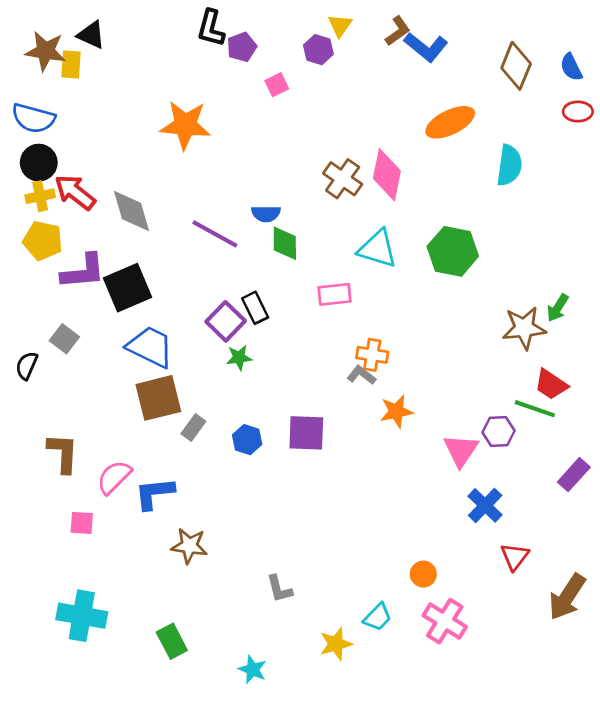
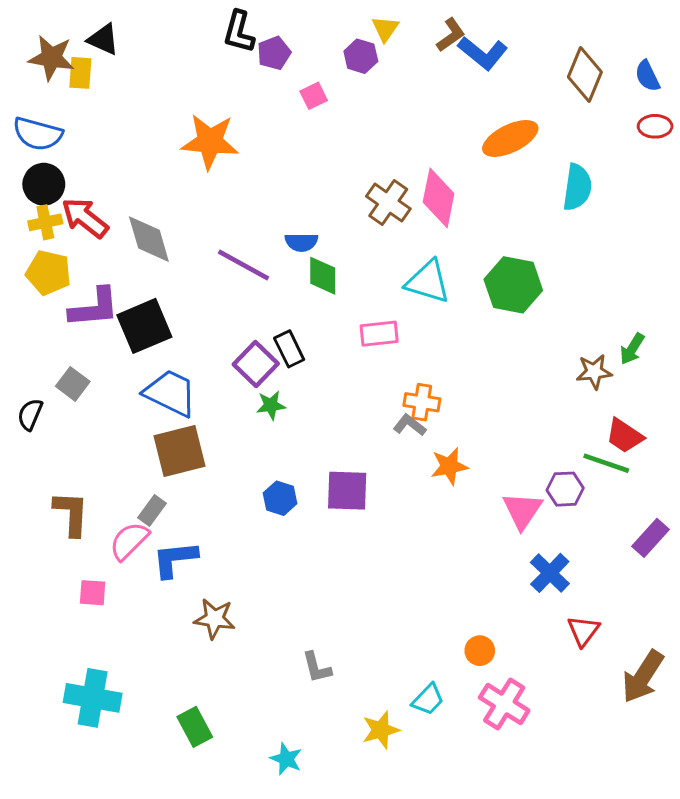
brown star: (524, 328) -> (594, 372), size x0.7
gray rectangle: (193, 427) -> (152, 510), moved

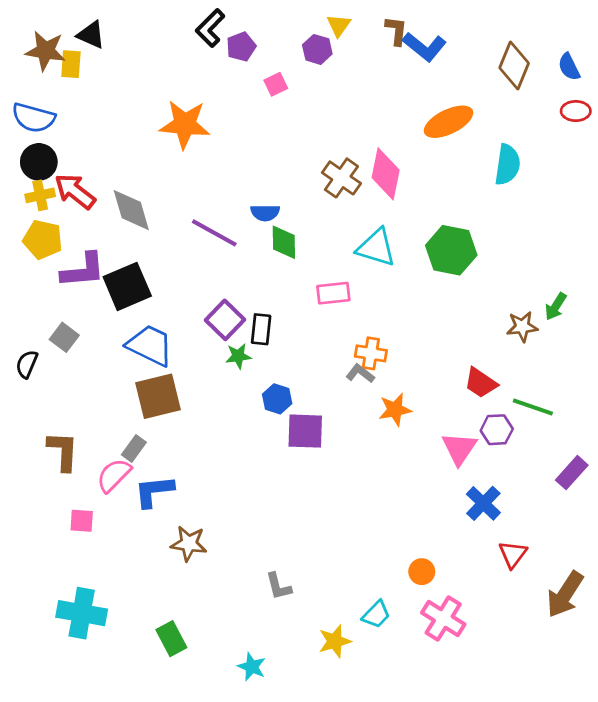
black L-shape: (239, 32) -> (210, 28), turned 30
brown L-shape: (451, 35) -> (396, 31), turned -48
black rectangle: (289, 349) -> (261, 329), moved, turned 32
red trapezoid: (625, 436) -> (481, 383), moved
blue hexagon: (280, 498) -> (277, 399), moved

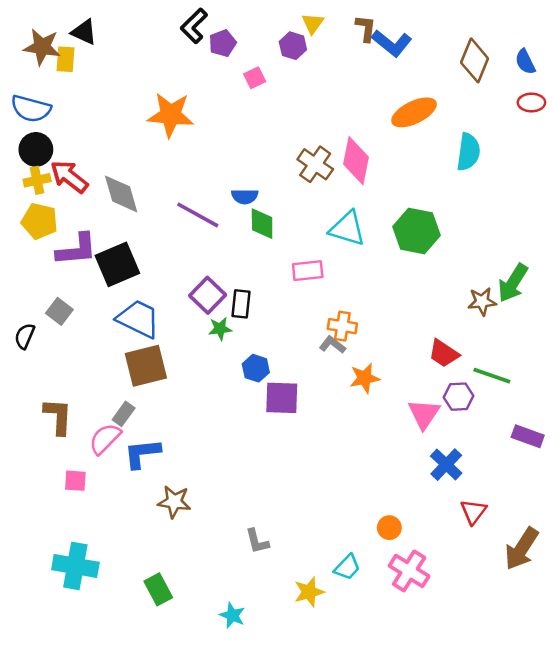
green arrow: (556, 307) -> (513, 283), size x1.5
purple rectangle: (572, 473) -> (528, 436), turned 68

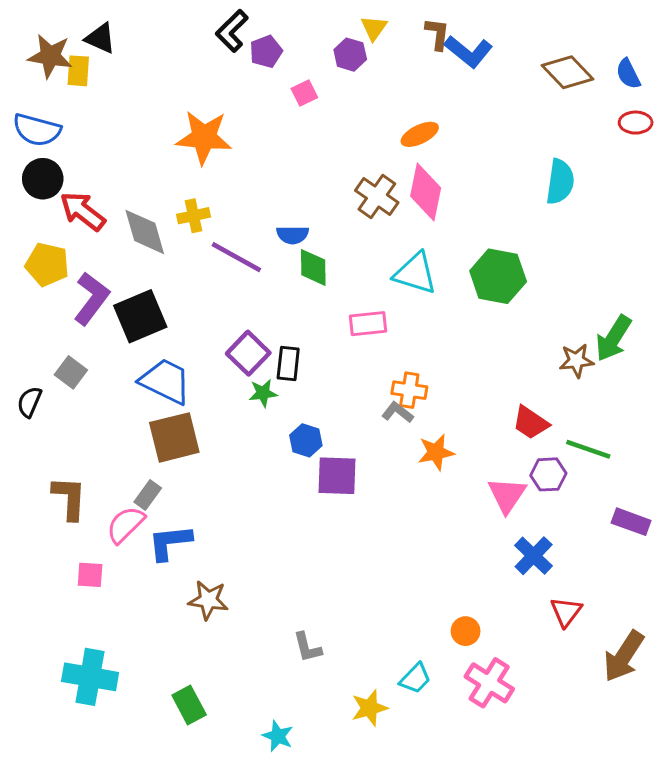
brown diamond: (475, 60) -> (568, 72), turned -66
orange ellipse: (414, 112) -> (420, 134), moved, size x0.7
yellow cross: (37, 180) -> (194, 216), moved
purple L-shape: (77, 250) -> (92, 298), turned -48

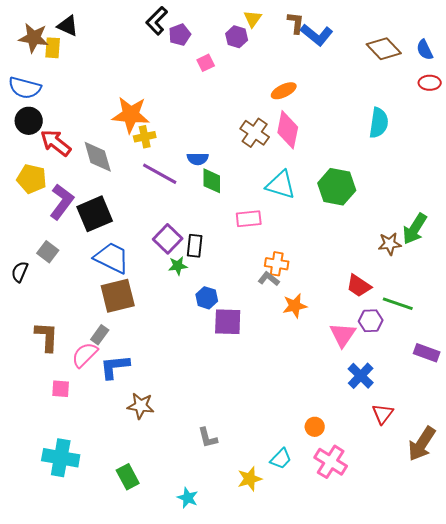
orange star: (204, 137) -> (131, 115), moved
yellow cross: (194, 216) -> (145, 137), moved

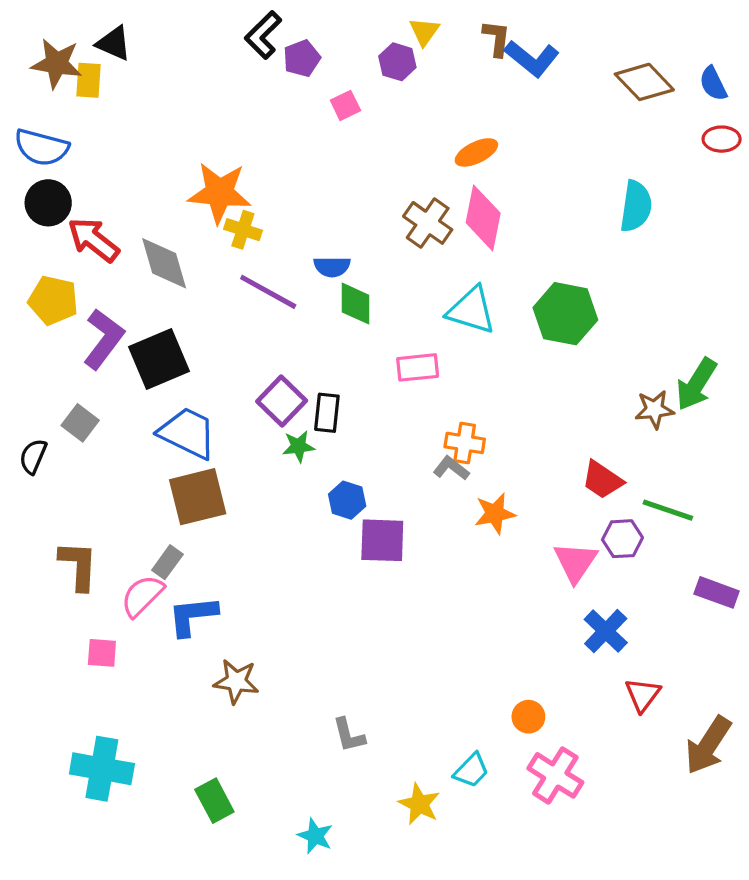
yellow cross: (145, 137) -> (243, 230), turned 30
yellow star: (250, 479) -> (419, 804), turned -30

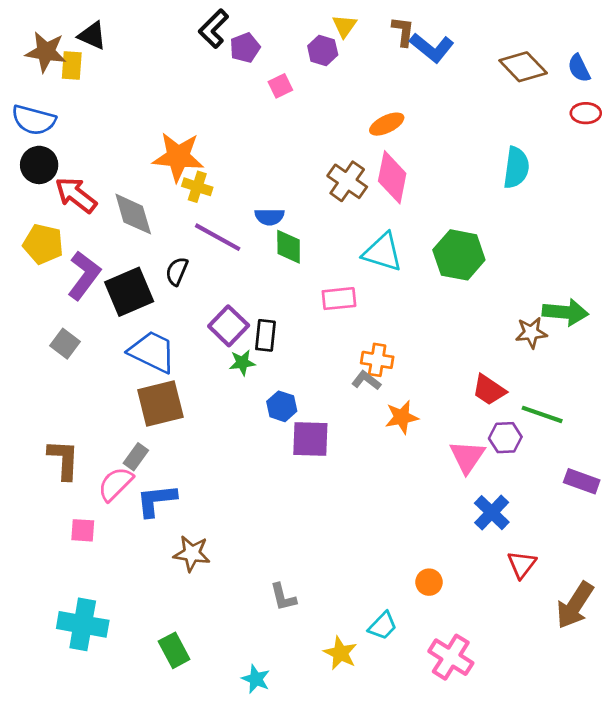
green arrow: (696, 384) -> (565, 312), turned -117
black semicircle: (33, 456) -> (177, 271), moved
pink cross: (555, 775) -> (451, 657), moved

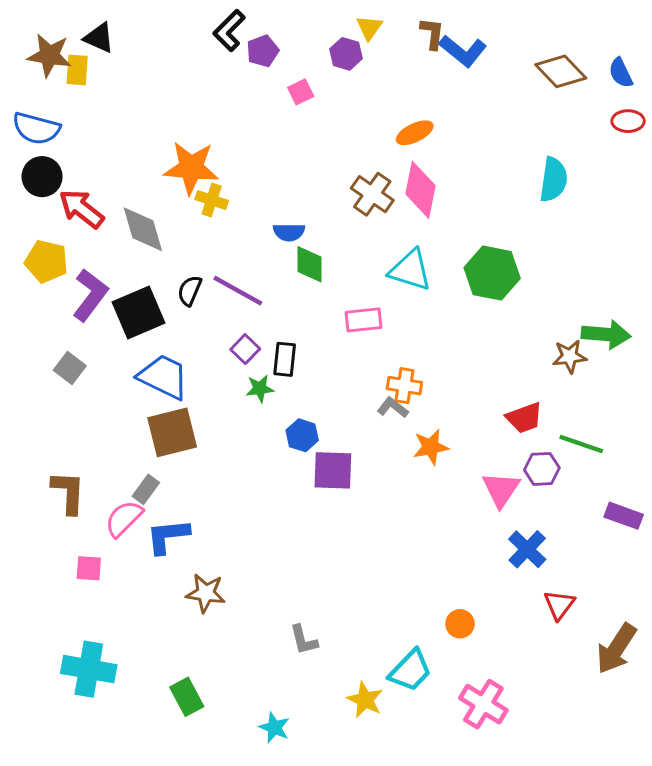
purple line: (218, 237) -> (238, 291), moved
purple square: (229, 326) -> (245, 349), size x0.7
red trapezoid: (489, 390) -> (524, 418), turned -54
cyan trapezoid: (383, 626) -> (410, 671), size x1.4

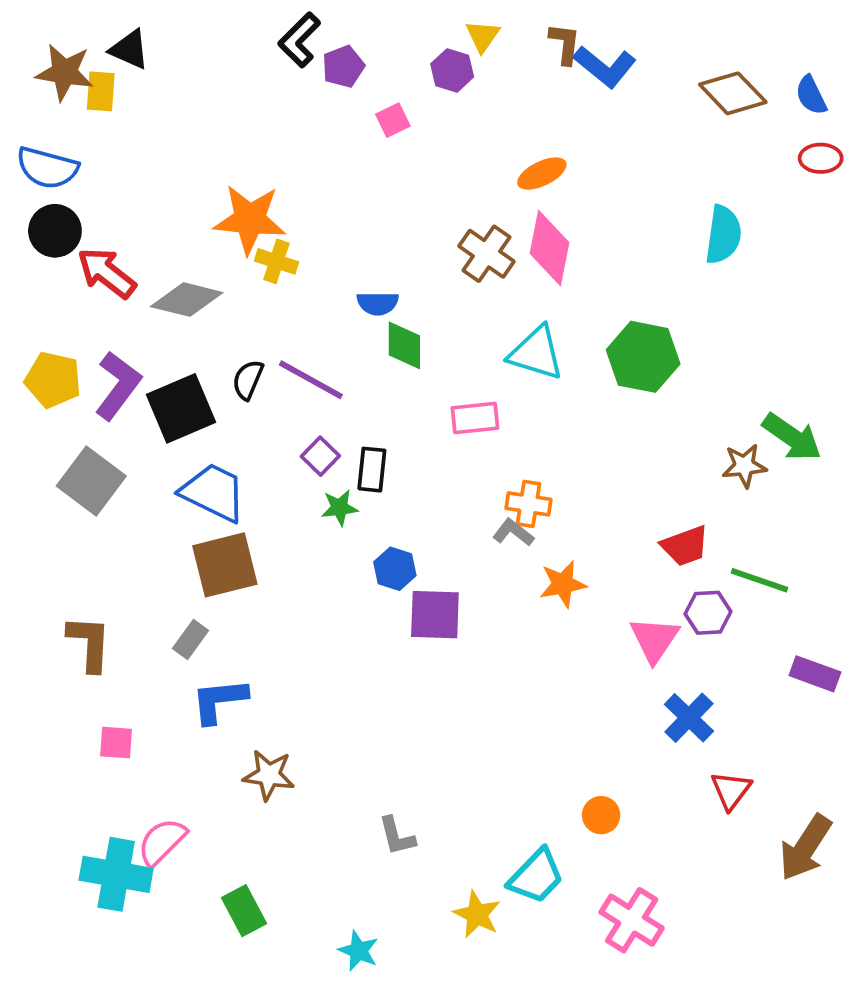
gray diamond: (143, 229) -> (187, 300), turned -60
yellow pentagon: (46, 261) -> (53, 380), moved
green arrow: (606, 334) -> (792, 437), turned 30
gray square: (70, 368) -> (91, 481), size x1.6
pink semicircle: (124, 519) -> (162, 842), moved

